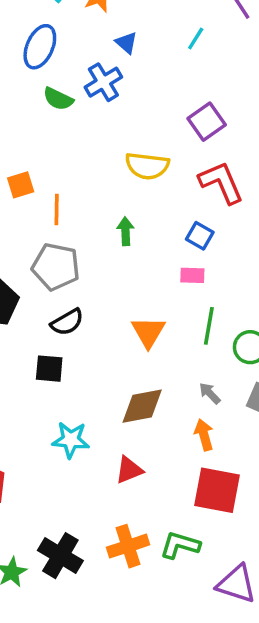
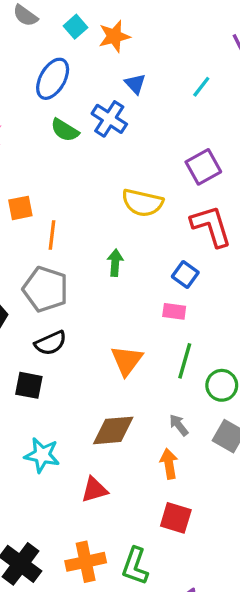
blue cross: (103, 82) -> (109, 119), turned -32
red square: (217, 490) -> (176, 518), size x0.7
green L-shape: (180, 545) -> (135, 566), turned -93

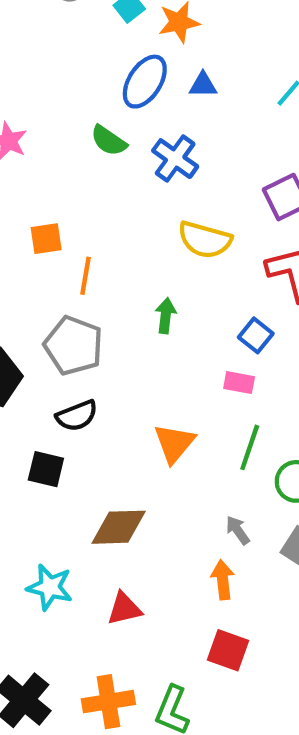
blue ellipse: (53, 79) -> (145, 82), moved
blue triangle: (135, 84) -> (203, 85), turned -50
blue cross: (109, 119) -> (175, 159), moved
brown diamond: (113, 430) -> (119, 527), moved
cyan star: (42, 455) -> (50, 587), moved

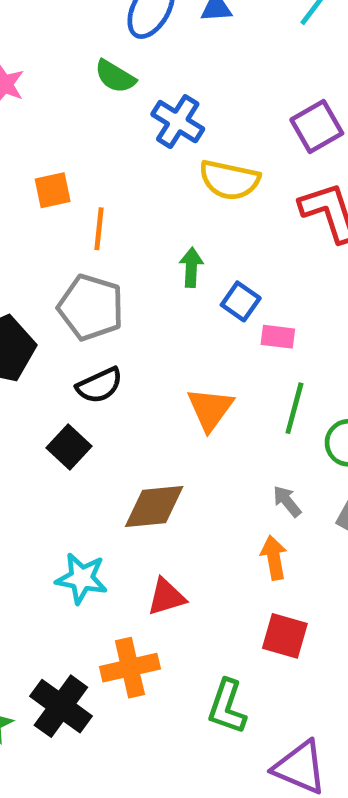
blue cross: (175, 159) -> (178, 122), moved
blue square: (256, 335) -> (241, 301), moved
black square: (46, 469) -> (69, 447), turned 33
orange cross: (108, 702) -> (130, 668), moved

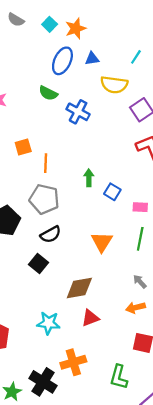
yellow semicircle: (229, 180) -> (114, 85), moved
pink rectangle: (278, 337) -> (140, 207), moved
orange arrow: (274, 558) -> (135, 308), turned -90
red triangle: (166, 597) -> (90, 318), moved

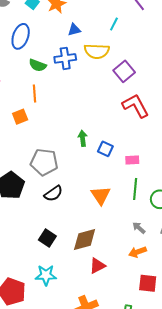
blue ellipse: (62, 61) -> (21, 36), moved
blue cross: (78, 112) -> (65, 58), moved, turned -30
orange line: (46, 163) -> (34, 94), moved
black square: (39, 264) -> (47, 238), moved
cyan star: (48, 323) -> (46, 275), moved

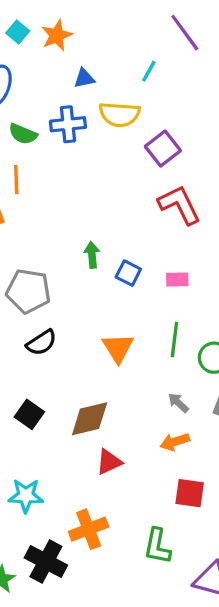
pink rectangle: (132, 160) -> (177, 279), moved
cyan star: (46, 275) -> (26, 496), moved

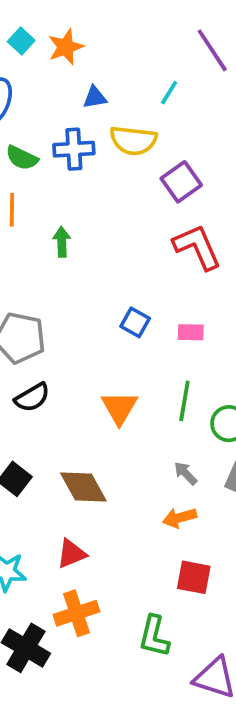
green arrow: (92, 255) -> (62, 242), moved
brown diamond: (90, 419) -> (83, 487), turned 72
red triangle: (109, 462) -> (71, 554), moved

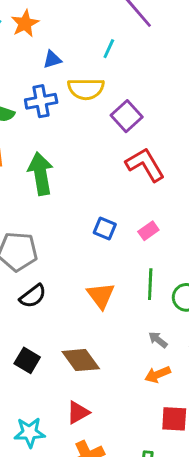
green arrow: (62, 242) -> (41, 174), size x1.8
pink rectangle: (191, 332) -> (148, 231), turned -30

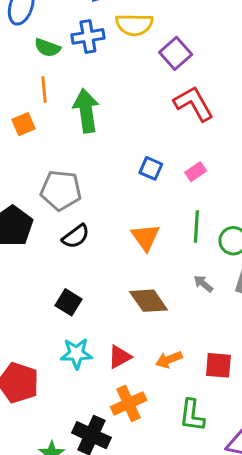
brown diamond: (81, 360) -> (148, 301), moved
orange arrow: (158, 374) -> (169, 360), moved
cyan star: (30, 432) -> (76, 354), moved

